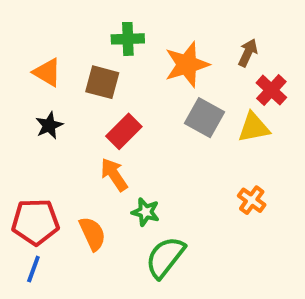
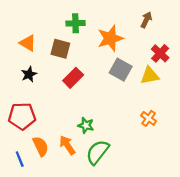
brown arrow: (248, 53) -> (146, 20), moved
orange arrow: (114, 175) -> (67, 145), moved
red pentagon: (35, 222) -> (22, 116), moved
orange semicircle: (92, 234) -> (41, 146), moved
blue line: (33, 269) -> (20, 159), turned -42

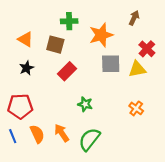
gray square: (121, 70) -> (111, 64), turned -30
green star: (86, 125) -> (85, 104), moved
blue line: (20, 159) -> (13, 136), moved

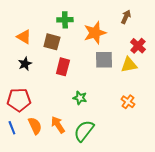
red rectangle: (67, 71) -> (63, 67), turned -30

